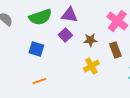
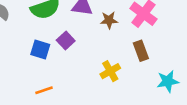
purple square: (65, 35) -> (66, 41), moved
brown star: (90, 40) -> (109, 20), moved

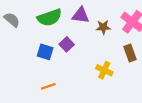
yellow cross: (110, 71) -> (104, 70), turned -35

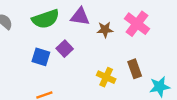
brown rectangle: (130, 53) -> (135, 69), moved

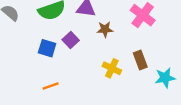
brown star: (105, 30) -> (105, 29), moved

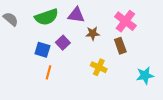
brown rectangle: (140, 60) -> (120, 46), moved
orange line: (51, 86) -> (49, 72), moved, turned -56

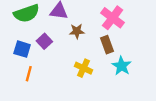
cyan star: (145, 75) -> (121, 66), moved, turned -30

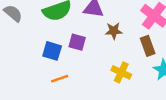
purple square: (44, 41) -> (77, 42), turned -32
orange line: (29, 74) -> (60, 79), turned 56

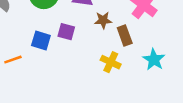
brown rectangle: (148, 46) -> (125, 35), moved
orange line: (60, 79) -> (13, 60), moved

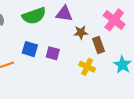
purple square: (66, 32) -> (53, 53), moved

